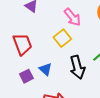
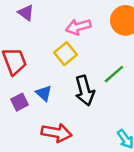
pink arrow: (72, 17) -> (78, 27), turned 114

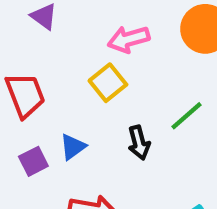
black arrow: (85, 91) -> (139, 143), size x0.7
blue triangle: (44, 93) -> (73, 147), turned 42

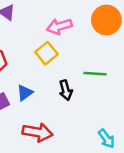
green line: (187, 116) -> (95, 74), turned 45

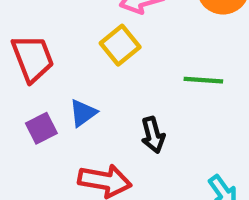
black arrow: (66, 90) -> (153, 135), moved

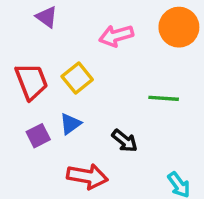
yellow square: (120, 45) -> (77, 78), moved
black arrow: (153, 135) -> (125, 141), turned -36

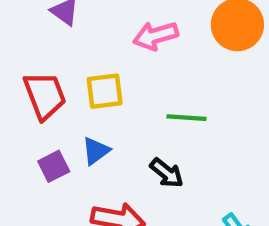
yellow square: (77, 78) -> (105, 91), turned 32
green line: (164, 98) -> (187, 118), moved

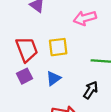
purple square: (54, 166) -> (24, 76), moved
black arrow: (167, 173) -> (91, 90), turned -96

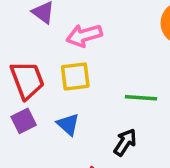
pink arrow: (85, 18) -> (84, 35), moved
blue triangle: (53, 78) -> (68, 124), turned -42

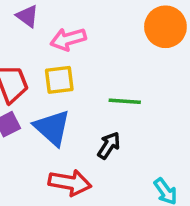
blue triangle: (68, 124) -> (52, 128), size x1.6

